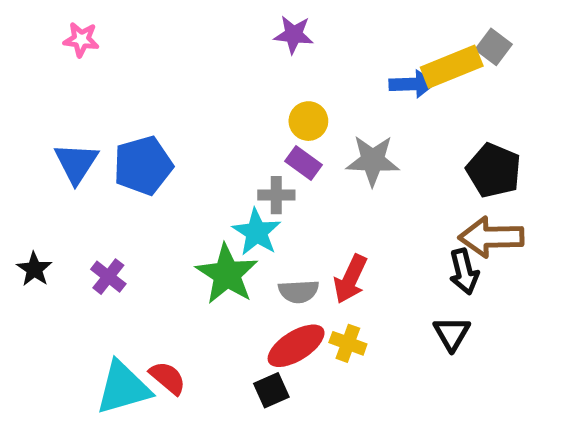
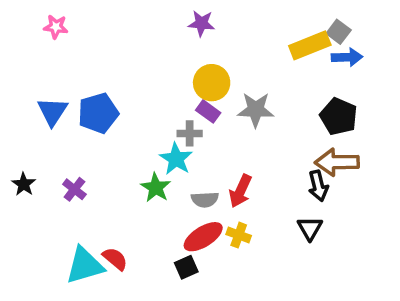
blue arrow: (412, 84) -> (347, 57), moved
yellow circle: (308, 121) -> (212, 83), size x1.4
green star: (227, 274) -> (156, 188), size x0.7

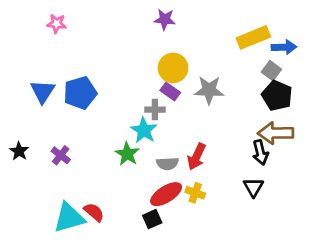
pink star: (56, 27) -> (57, 24), moved
gray square: (339, 32) -> (271, 71), moved

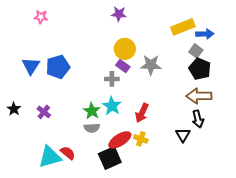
cyan star: (144, 130) -> (112, 106), moved
black arrow: (260, 153) -> (198, 119), moved
gray semicircle: (167, 164) -> (92, 128), moved
black square: (152, 219) -> (110, 158), size x1.6

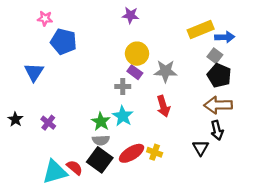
blue pentagon: (58, 67) -> (64, 42), moved, turned 30
red arrow: (142, 113) -> (163, 106), moved, turned -42
black square: (110, 158) -> (100, 160), moved, turned -30

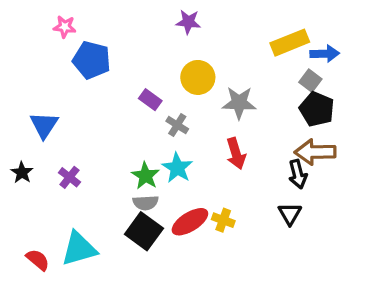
blue triangle: (34, 72) -> (44, 125), moved
purple rectangle: (135, 72) -> (150, 100), moved
gray cross: (123, 86) -> (177, 125), turned 32
black arrow: (217, 130) -> (298, 174), moved
red semicircle: (75, 168) -> (38, 260), moved

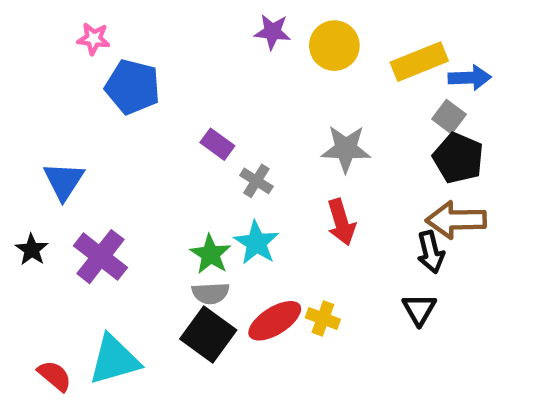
yellow circle: (198, 77) -> (334, 46), moved
purple cross: (69, 177) -> (100, 257), size x1.6

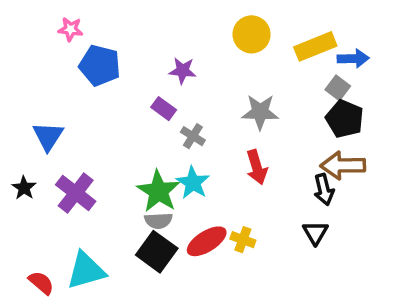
purple star: (272, 32) -> (183, 71), moved
green star: (211, 254) -> (158, 191), size x1.4

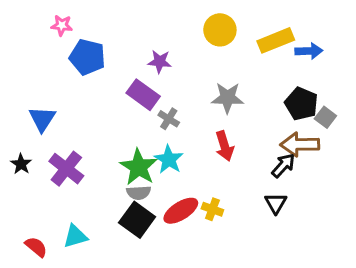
gray square: (338, 88) -> (325, 117), moved
purple rectangle: (164, 109) -> (143, 95), size x1.5
black arrow: (324, 190) -> (283, 166), turned -124
cyan triangle: (86, 271) -> (75, 236), size x0.7

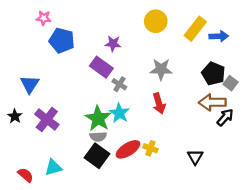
yellow rectangle: (276, 40) -> (195, 29), turned -30
black arrow: (283, 166) -> (225, 117), moved
black triangle: (276, 203) -> (195, 157), moved

